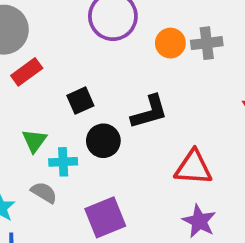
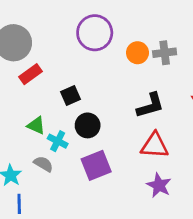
black L-shape: (149, 112) -> (150, 105), moved
green triangle: (34, 141) -> (36, 125), turned -42
cyan cross: (63, 162) -> (58, 141), turned 30
purple square: (105, 217) -> (96, 165), moved

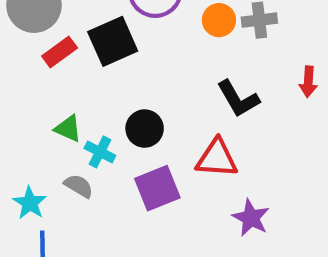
black square: (70, 95) -> (113, 41), moved, size x1.6
black L-shape: (150, 105) -> (238, 99), turned 76
red triangle: (155, 145) -> (217, 158), moved

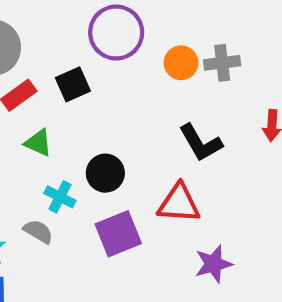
black square: (113, 41) -> (73, 84), size x0.7
green triangle: (68, 129) -> (38, 143), moved
purple star: (251, 218) -> (213, 264), turned 30

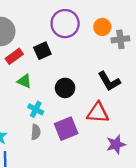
orange circle: (181, 63) -> (102, 27), moved
black circle: (105, 173) -> (65, 88), moved
gray semicircle: (38, 231) -> (36, 132), moved, turned 63

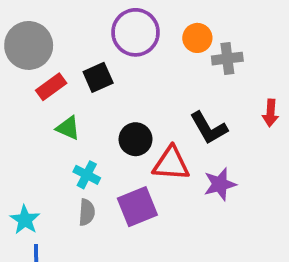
red triangle: (98, 113) -> (171, 164), moved
purple star: (116, 144) -> (220, 184), moved

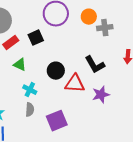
purple square: (137, 207) -> (57, 121), moved

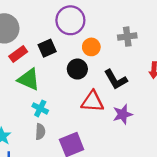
orange circle: (89, 17) -> (91, 47), moved
green triangle: (20, 65) -> (29, 79), size x1.5
black circle: (56, 71) -> (77, 69), moved

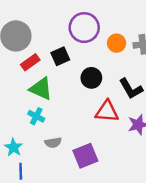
orange circle: (91, 47) -> (117, 43), moved
cyan cross: (40, 108) -> (36, 116), moved
gray semicircle: (40, 132) -> (53, 143), turned 77

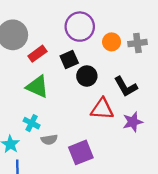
black square: (60, 56) -> (69, 60), moved
red rectangle: (30, 62) -> (37, 54), moved
cyan cross: (36, 116) -> (32, 123), moved

